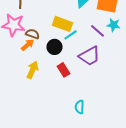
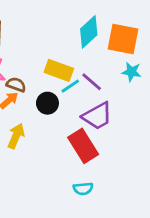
purple line: (98, 31) -> (92, 82), moved
red rectangle: (64, 70) -> (83, 146), moved, size x1.6
cyan semicircle: (80, 107) -> (83, 189), turned -96

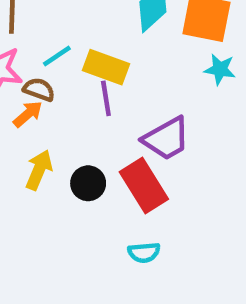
purple line: (92, 82) -> (106, 98), moved, turned 40
cyan line: (70, 86) -> (57, 56), moved
black circle: (47, 103) -> (88, 183), moved

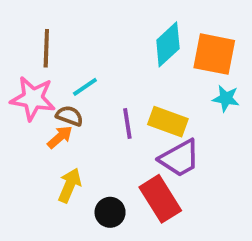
yellow rectangle: (106, 67) -> (168, 122), moved
black circle: (88, 183) -> (110, 212), moved

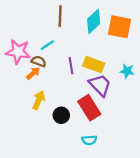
brown line: (46, 48) -> (60, 16), moved
cyan star: (226, 98) -> (127, 71), moved
purple trapezoid: (180, 158) -> (100, 85), turned -105

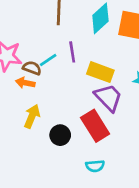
cyan line: (47, 45) -> (48, 60), moved
purple line: (71, 66) -> (72, 52), moved
orange arrow: (33, 73) -> (25, 83), turned -128

